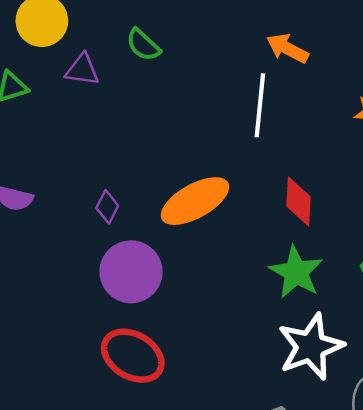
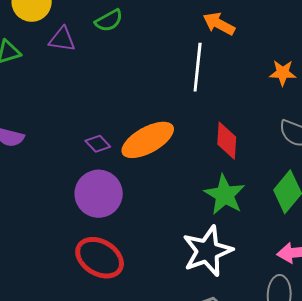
green semicircle: (143, 45) -> (109, 21), turned -72
purple diamond: (107, 207) -> (98, 144), moved, turned -70
white star: (311, 347) -> (207, 251), moved

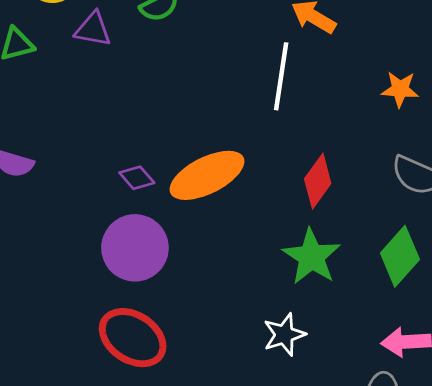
red diamond: (227, 141) -> (318, 181), turned 30
white star: (207, 251) -> (284, 335), size x0.6

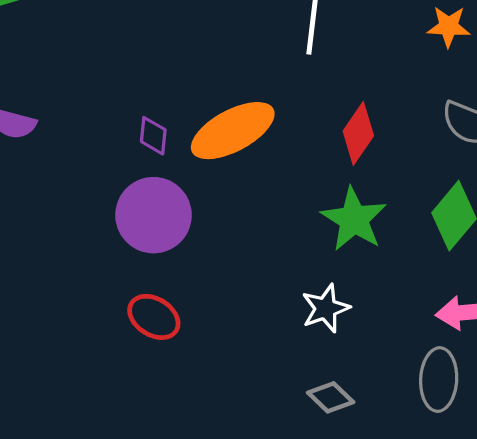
purple diamond: (137, 178) -> (153, 136), turned 48
red ellipse: (133, 338) -> (154, 317), size x0.7

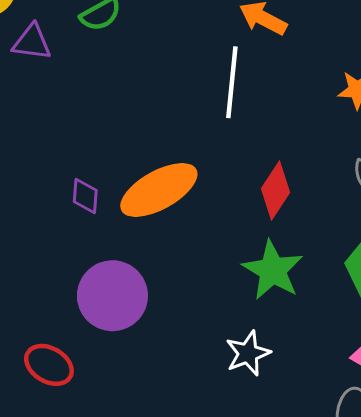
purple circle: (153, 215) -> (112, 296), moved
red ellipse: (154, 317) -> (49, 365), moved

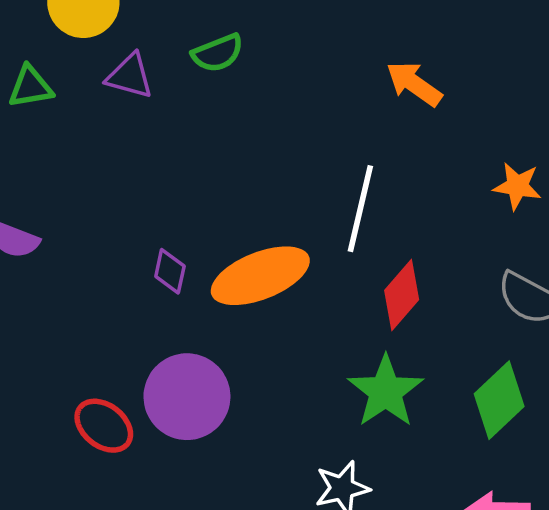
white line: (232, 82) -> (360, 209), moved
red ellipse: (49, 365) -> (104, 426), moved

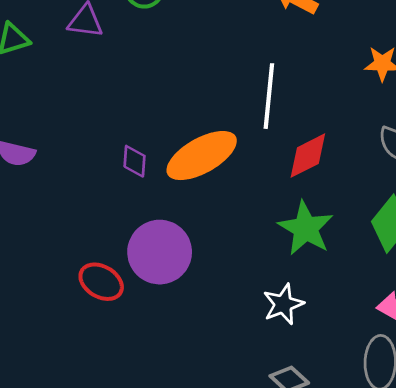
red diamond: (402, 295) -> (308, 156), turned 30

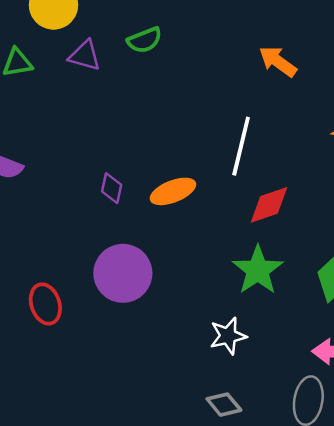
orange ellipse: (202, 156) -> (173, 191), size x0.7
red ellipse: (101, 282) -> (45, 304), moved, turned 33

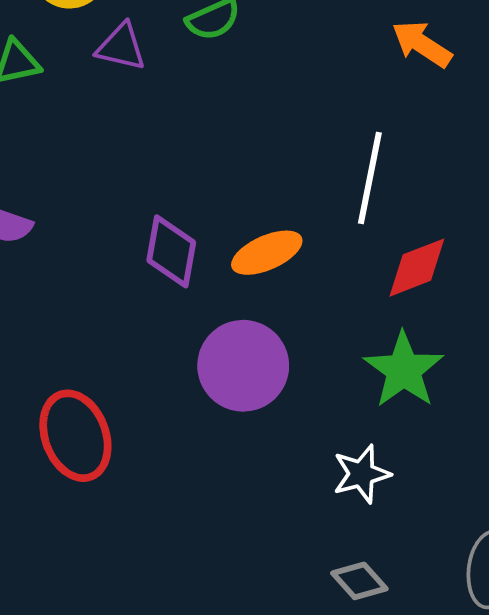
purple diamond: (112, 188) -> (171, 251), size x1.5
purple circle: (123, 273) -> (243, 366), moved
red ellipse: (45, 304) -> (75, 436), size x1.4

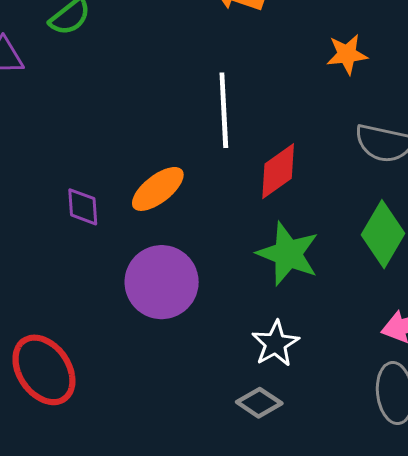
purple diamond: (171, 251) -> (83, 207), size x0.7
gray diamond: (359, 581) -> (259, 403), moved

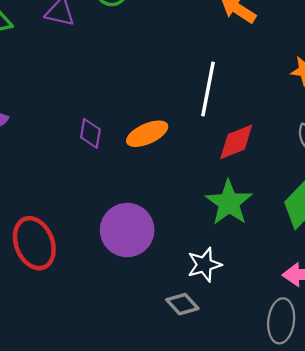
purple circle: (162, 282) -> (127, 230), moved

